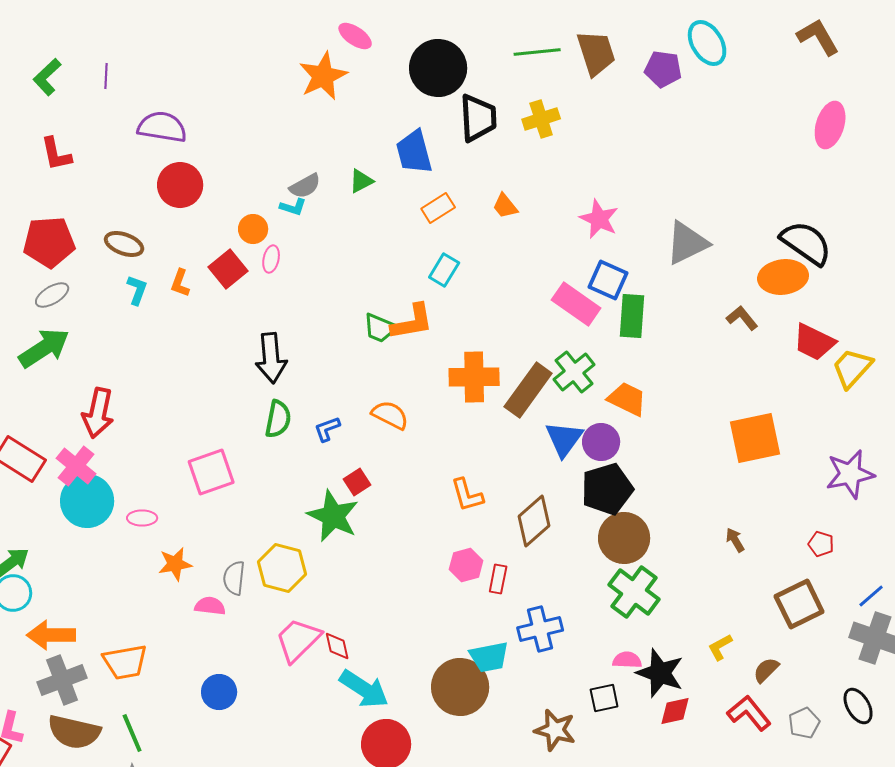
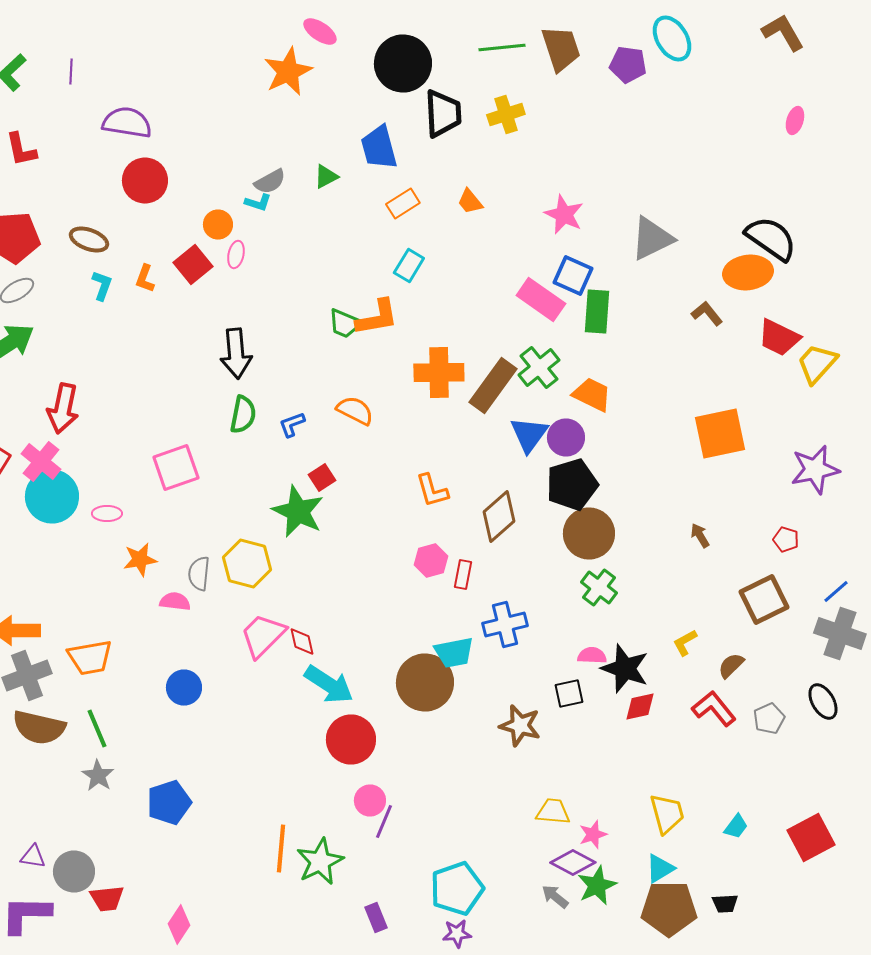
pink ellipse: (830, 125) -> (795, 120), size x0.6
green cross: (634, 592) -> (599, 588), size x0.7

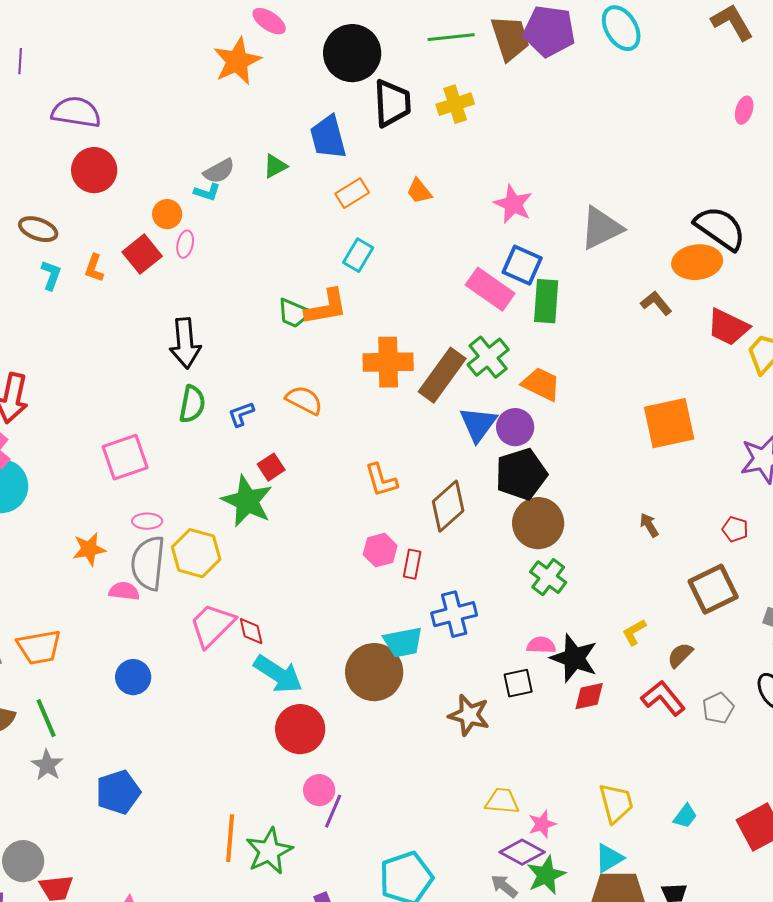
purple pentagon: (628, 64) -> (549, 31), moved, size x1.4
pink ellipse: (107, 514) -> (147, 521), moved
gray semicircle: (199, 574) -> (148, 563), size x1.6

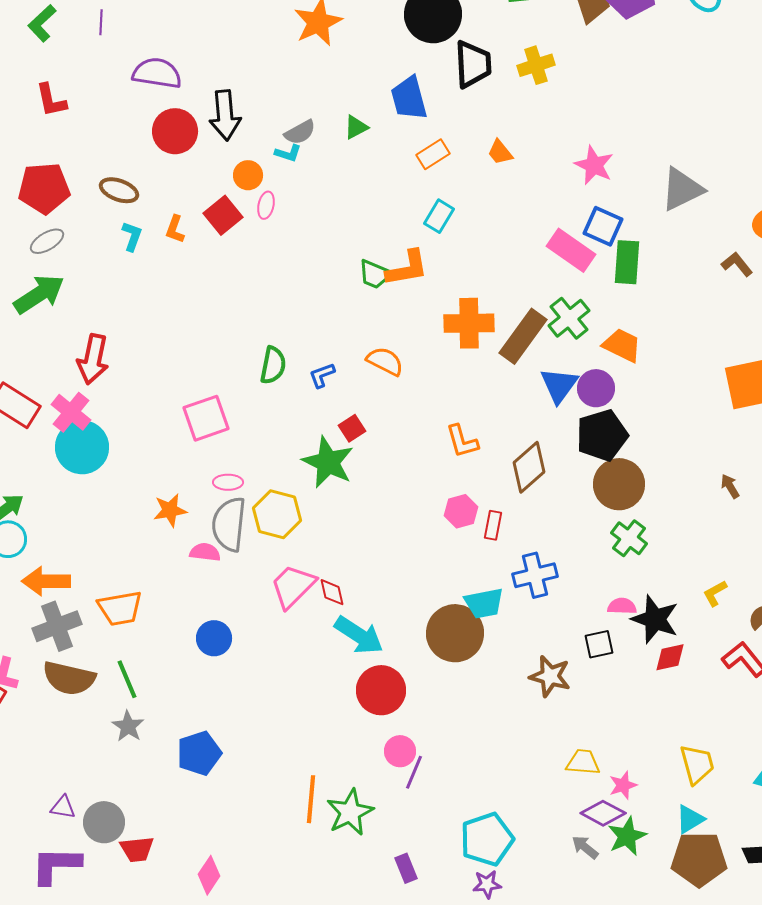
black arrow: (185, 343) -> (225, 115), moved

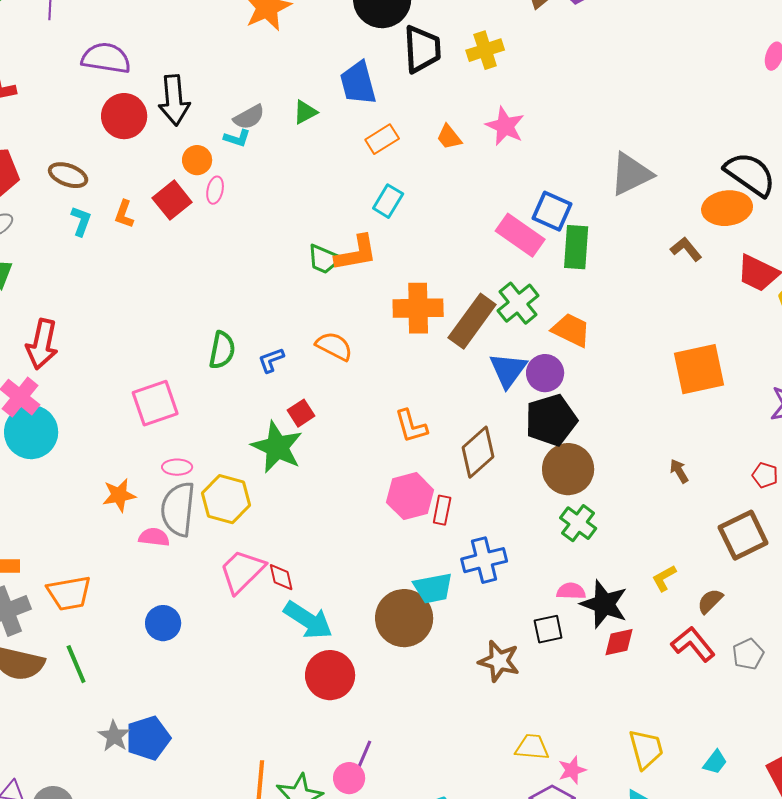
pink star: (594, 165) -> (505, 126), moved
pink hexagon: (461, 511) -> (410, 496), size x1.4
gray star: (128, 726) -> (114, 736), moved
pink circle: (400, 751) -> (349, 778), moved

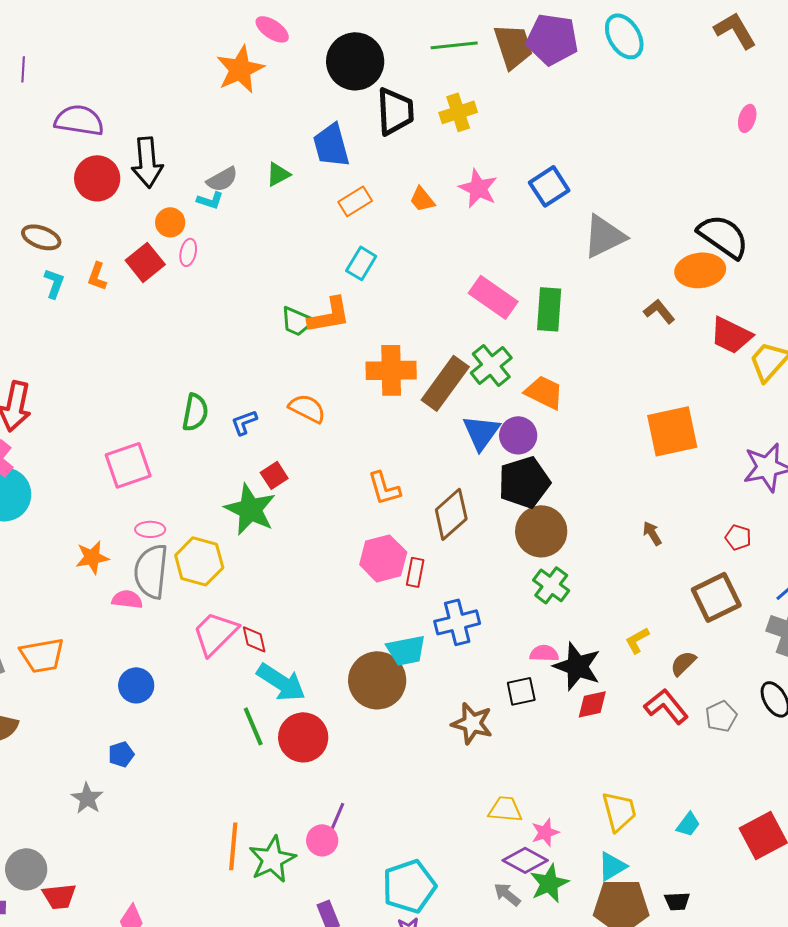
blue square: (552, 211) -> (549, 186), moved, turned 33
green line: (76, 664) -> (253, 726), moved
blue pentagon: (148, 738) -> (121, 754), moved, size x0.6

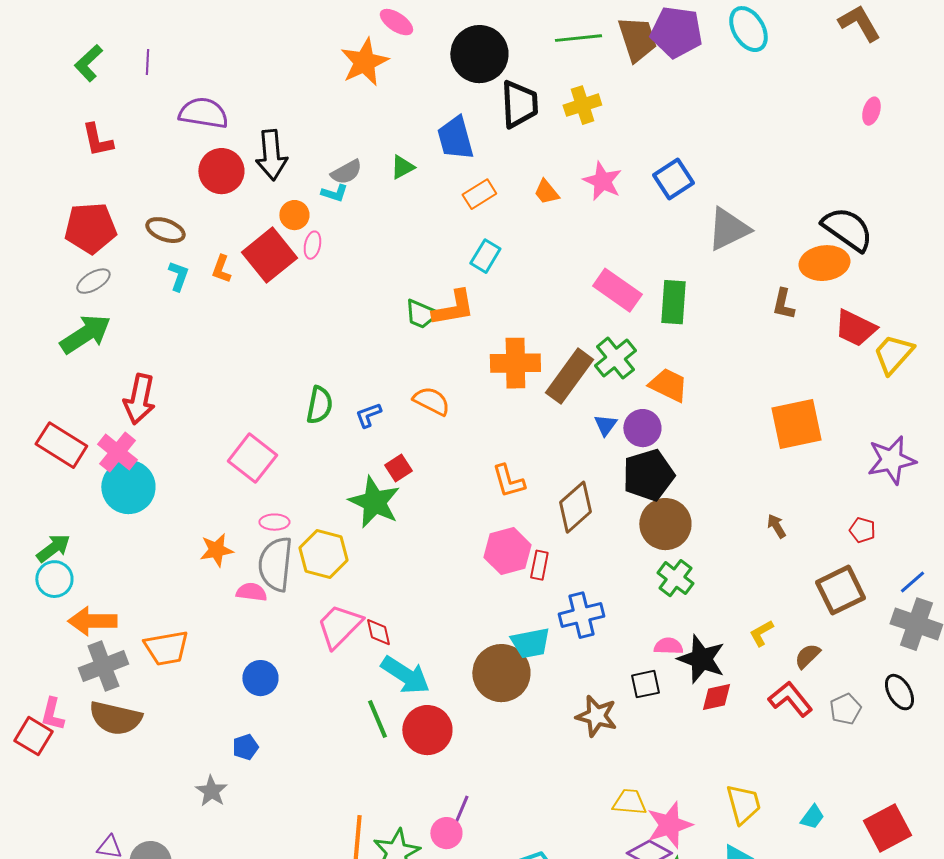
red square: (145, 262) -> (269, 255), size x1.4
brown L-shape: (659, 311) -> (783, 304), turned -128
blue triangle: (481, 432) -> (605, 425), size x0.6
pink square: (128, 465) -> (252, 458), turned -33
pink star: (545, 832) -> (669, 825), size x1.6

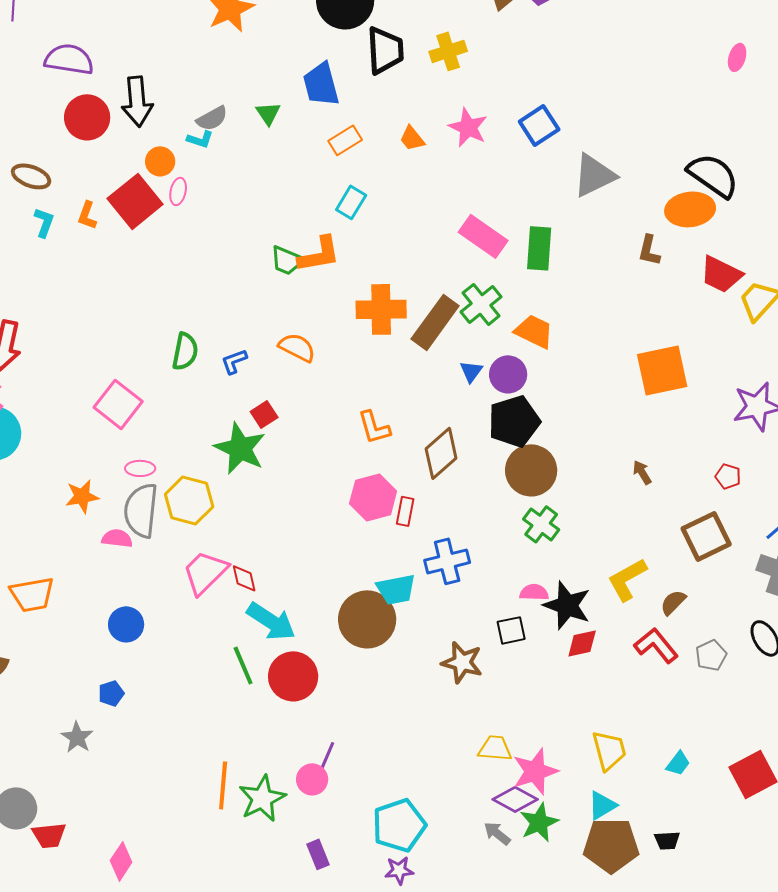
green triangle: (402, 167) -> (268, 113), turned -36
yellow L-shape: (761, 633) -> (627, 579), size x1.6

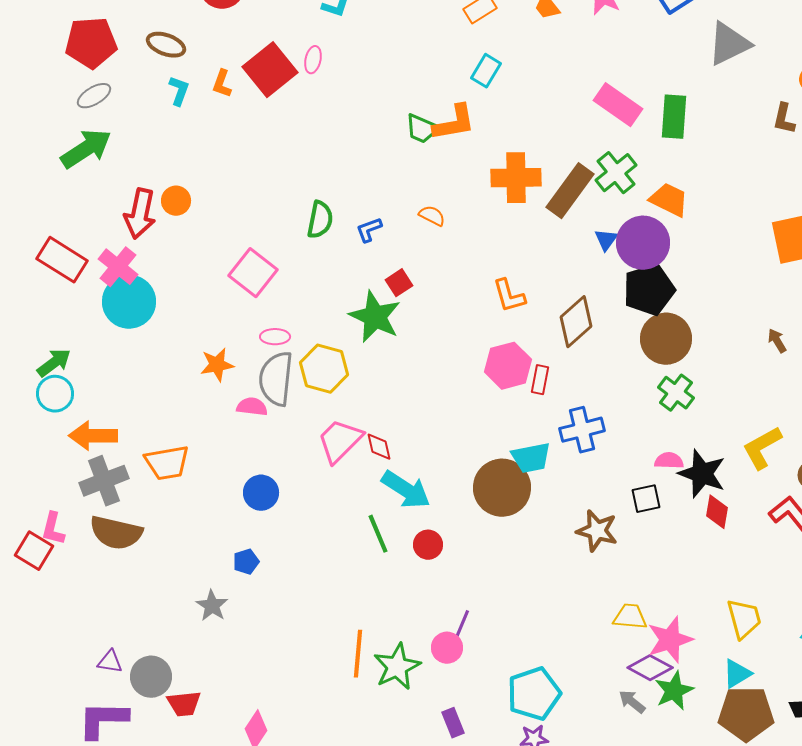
orange circle: (160, 161) -> (176, 201), moved
orange semicircle: (297, 347) -> (432, 216), size x0.7
purple circle: (508, 374) -> (643, 243), size x1.4
red diamond: (582, 643) -> (717, 512), turned -68
red circle: (293, 676) -> (428, 545), size x0.6

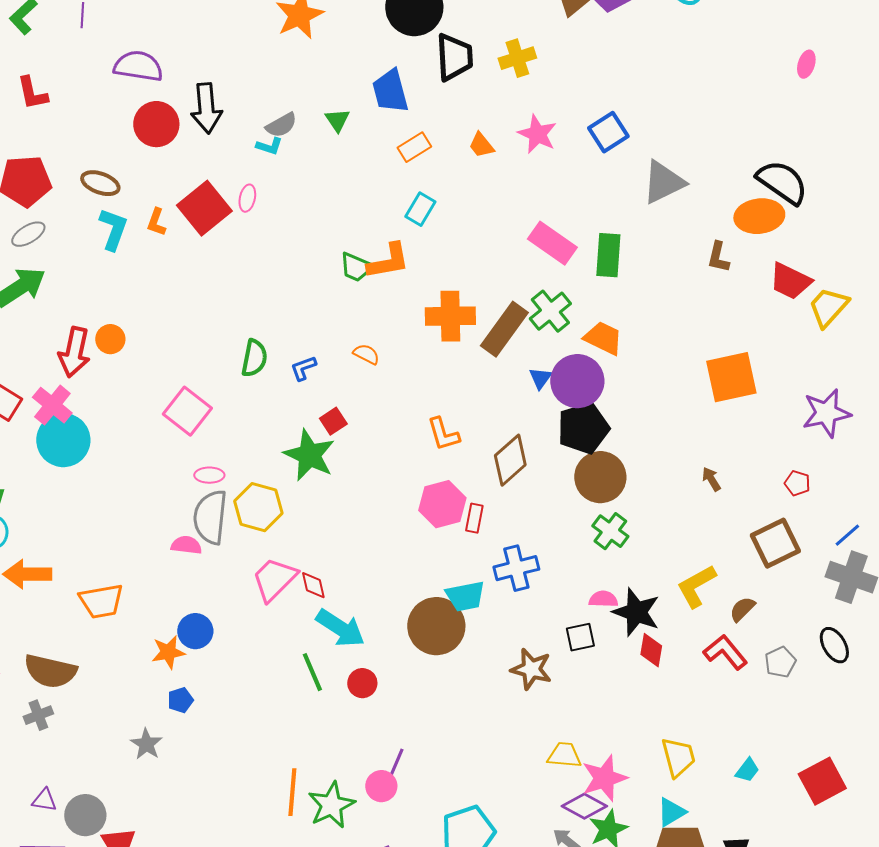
cyan L-shape: (179, 91) -> (113, 229), size x1.4
orange star: (217, 365) -> (168, 652), moved
gray cross: (104, 481) -> (38, 715), moved, size x0.6

